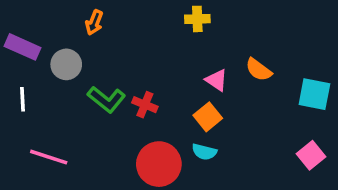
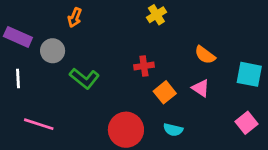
yellow cross: (197, 19) -> (156, 15), turned -30
pink triangle: (217, 80) -> (201, 88), moved
red cross: (145, 105) -> (144, 66), moved, turned -30
cyan semicircle: (204, 152) -> (173, 130), moved

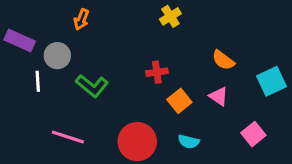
cyan square: (249, 74) -> (271, 81), turned -36
white line: (18, 78) -> (38, 81), moved
pink square: (246, 123) -> (253, 134), moved
pink line: (39, 124) -> (68, 137), moved

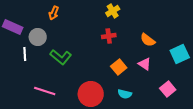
red cross: (157, 72) -> (109, 36), moved

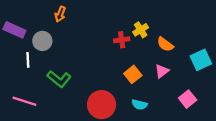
yellow cross: (113, 11) -> (141, 30), moved
green L-shape: (61, 57) -> (59, 79), moved
pink triangle: (145, 64) -> (162, 71), turned 48
pink line: (45, 91) -> (24, 101), moved

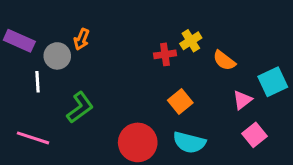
orange arrow: (60, 14) -> (82, 39), moved
pink triangle: (162, 71) -> (242, 100), moved
green L-shape: (59, 79) -> (80, 108), turned -75
cyan semicircle: (139, 105) -> (189, 142), size x1.5

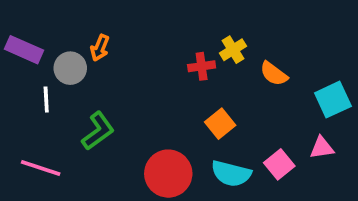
pink triangle: (242, 100) -> (322, 148), moved, turned 30
pink square: (255, 135) -> (279, 164), moved

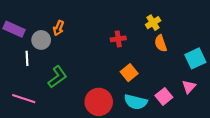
yellow cross: (233, 50) -> (153, 23), moved
orange semicircle: (274, 74) -> (161, 43), turned 35
pink triangle: (322, 148) -> (189, 87), turned -40

